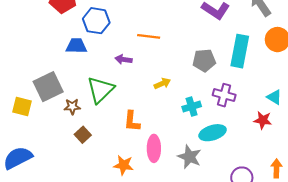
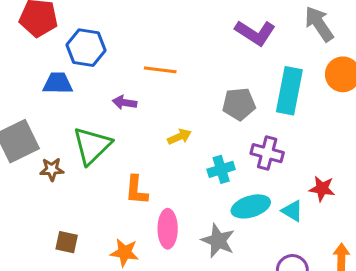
cyan triangle: (274, 97) -> (292, 211), moved
brown square: (83, 135) -> (67, 242), moved, turned -35

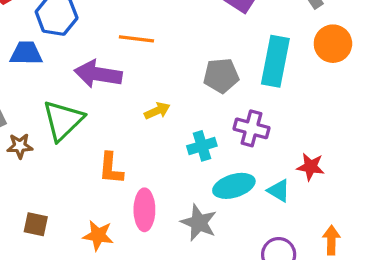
purple arrow: (125, 103) -> (98, 74), size x1.8

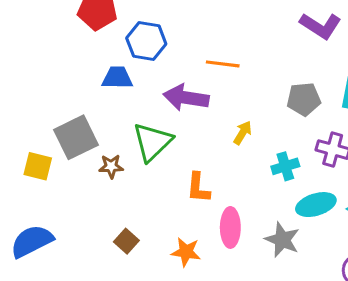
yellow arrow: (157, 111) -> (243, 133), turned -35
brown square: (36, 224) -> (126, 241), turned 30

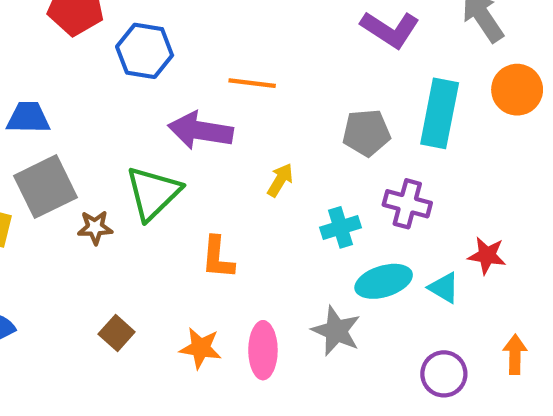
blue trapezoid: (117, 78) -> (28, 118), moved
pink ellipse: (230, 227) -> (263, 350), moved

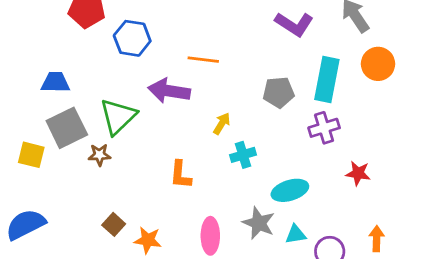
green triangle: (153, 193) -> (118, 116), moved
purple cross: (407, 204) -> (324, 128), moved, turned -32
cyan cross: (341, 227) -> (243, 155), moved
cyan triangle: (444, 288) -> (296, 234), moved, turned -40
orange star: (201, 348) -> (148, 240), moved

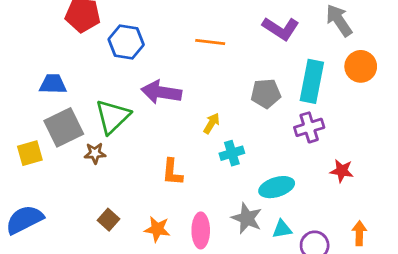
orange line: (203, 60) -> (210, 42), moved
yellow square: (31, 155) -> (30, 153), turned -30
orange star: (148, 240) -> (157, 229), moved

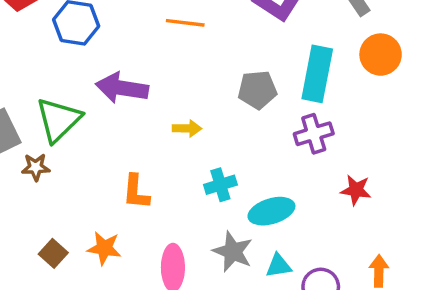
yellow arrow: (212, 123) -> (187, 128), turned 60
cyan cross: (232, 153) -> (220, 185), moved
orange star: (157, 229) -> (104, 248), moved

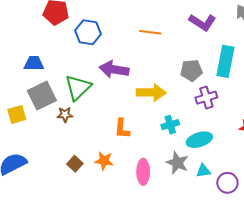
yellow arrow: (187, 128) -> (151, 93), size x1.8
purple cross: (314, 134) -> (206, 98), moved

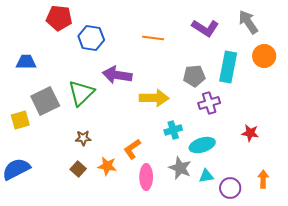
blue trapezoid: (34, 63) -> (26, 62), moved
brown star: (65, 115) -> (83, 138), moved
orange L-shape: (122, 129) -> (132, 149), moved, turned 50

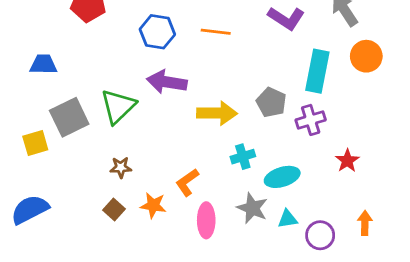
blue hexagon: (91, 38) -> (157, 32), moved
gray pentagon: (194, 76) -> (271, 102), moved, turned 30
purple cross: (209, 103) -> (311, 120), moved
red star: (250, 133) -> (347, 161), turned 30

